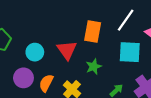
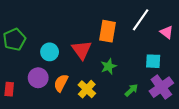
cyan square: (130, 52) -> (153, 61), moved, size x0.7

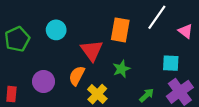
cyan circle: (50, 52) -> (56, 30), moved
orange semicircle: (61, 83) -> (77, 76), moved

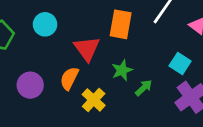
cyan square: (171, 63) -> (180, 63), turned 30
green arrow: (147, 95) -> (144, 88), moved

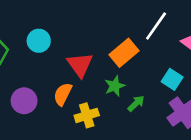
orange rectangle: (121, 24) -> (124, 53), moved, turned 40
yellow cross: (94, 100) -> (87, 115), turned 30

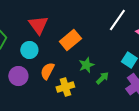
cyan circle: (39, 41) -> (29, 50), moved
orange rectangle: (124, 53) -> (70, 40), moved
red triangle: (80, 65) -> (38, 25), moved

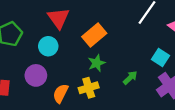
green star: (86, 65) -> (97, 63), moved
orange semicircle: (47, 71) -> (61, 93), moved

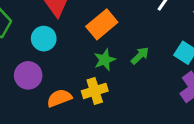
green arrow: (130, 78) -> (140, 56), moved
orange semicircle: (61, 93) -> (59, 98), turned 42

